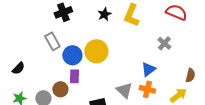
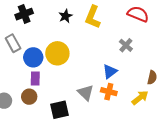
brown circle: (60, 89) -> (29, 97), moved

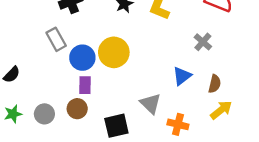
brown semicircle: (152, 78) -> (215, 84), moved
orange cross: (109, 92) -> (178, 124), moved

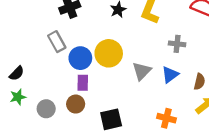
gray cross: (203, 42) -> (177, 44), moved, turned -35
gray triangle: (150, 103) -> (142, 71), moved, turned 30
green star: (13, 114) -> (18, 97), moved

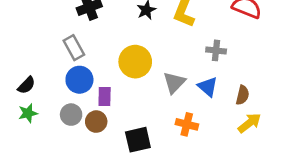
blue circle: (80, 58) -> (79, 80), moved
blue triangle: (170, 75) -> (208, 87), turned -42
gray circle: (46, 109) -> (71, 115), moved
orange cross: (166, 118) -> (187, 124), moved

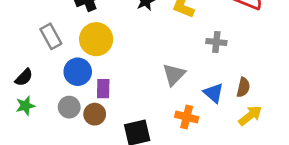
gray rectangle: (74, 48) -> (51, 36), moved
yellow circle: (135, 62) -> (96, 39), moved
blue triangle: (208, 87) -> (214, 93), moved

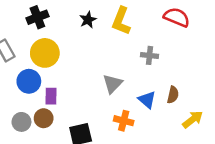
gray circle: (69, 107) -> (21, 122), moved
yellow arrow: (250, 116) -> (193, 119), moved

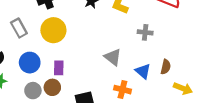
blue circle: (29, 81) -> (30, 63), moved
gray triangle: (113, 84) -> (113, 57), turned -36
yellow arrow: (193, 119) -> (183, 88), turned 60

